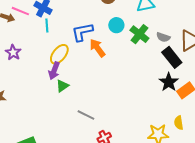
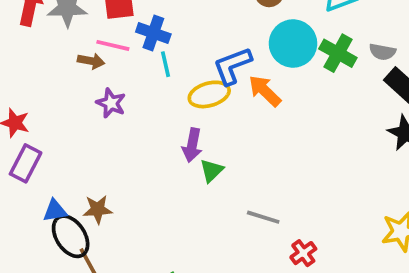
cyan circle: (116, 25) -> (293, 43), size x1.6
purple star: (13, 52) -> (111, 103), moved
yellow ellipse: (59, 54) -> (209, 94), moved, turned 45

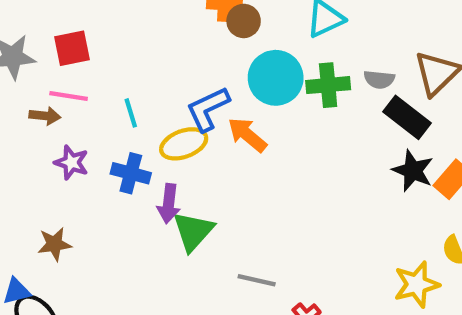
blue cross: (153, 33) -> (131, 173), moved
green cross: (338, 53) -> (328, 85), turned -30
green triangle: (212, 171) -> (193, 231), size x1.5
brown star: (98, 209) -> (54, 244), moved

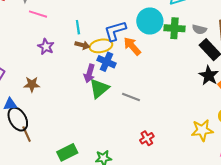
pink line: (69, 96) -> (38, 14), moved
brown arrow: (45, 116) -> (82, 45), moved
blue cross: (131, 173) -> (107, 62), moved
gray line: (257, 280) -> (131, 97), moved

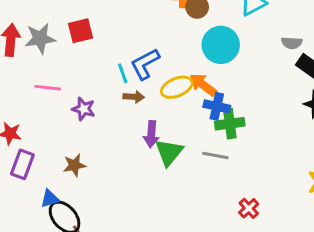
pink line: (38, 14) -> (48, 88), moved
green cross: (174, 28) -> (230, 124), moved
blue L-shape: (115, 31) -> (145, 64), moved
yellow ellipse: (101, 46) -> (177, 87), moved
blue cross: (107, 62) -> (217, 106), moved

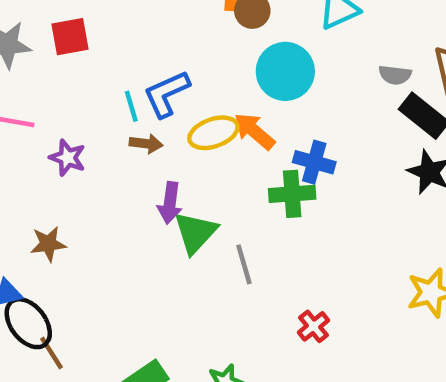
blue cross: (217, 106) -> (314, 162), moved
gray line: (215, 156) -> (244, 264), moved, turned 60

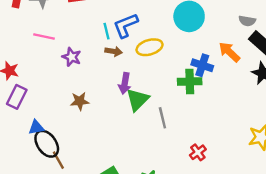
orange arrow: (254, 131) -> (229, 52), moved
brown star: (48, 244) -> (80, 101), moved

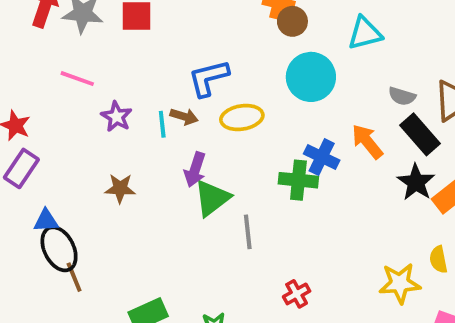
cyan line: (107, 31) -> (162, 124), moved

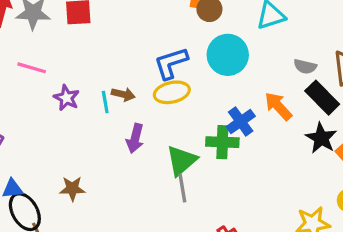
blue L-shape: (209, 78) -> (171, 63), moved
blue cross: (322, 157) -> (241, 121), turned 32
brown star: (120, 188) -> (72, 189), moved
green triangle: (212, 198) -> (181, 161), moved

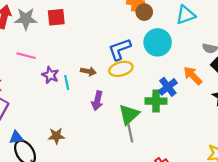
cyan line: (105, 102) -> (67, 82), moved

